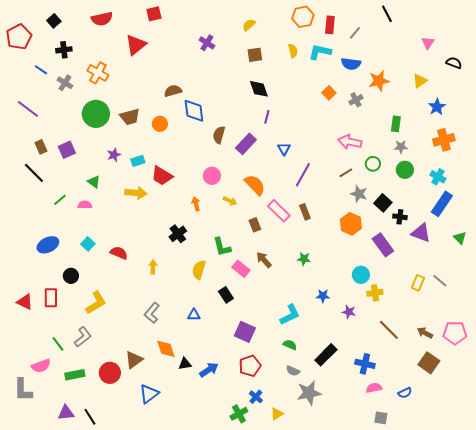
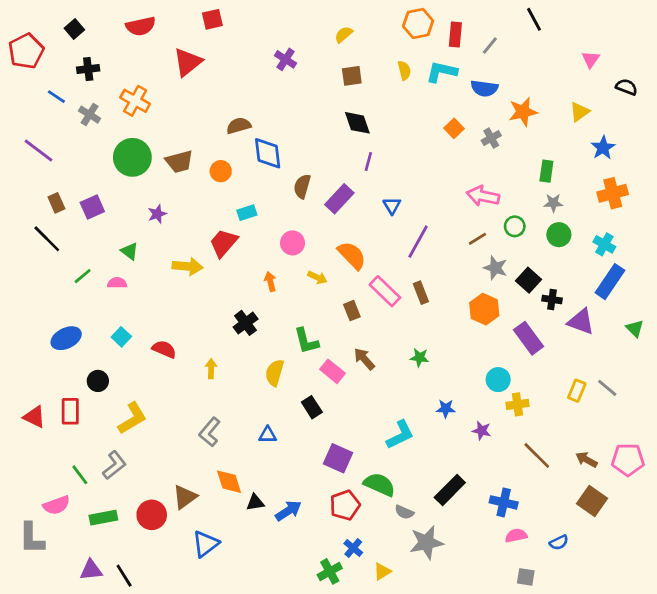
cyan rectangle: (138, 161) -> (247, 213), moved
red trapezoid: (162, 176) -> (223, 243), turned 100
green semicircle: (290, 345) -> (379, 484), moved, size x1.6

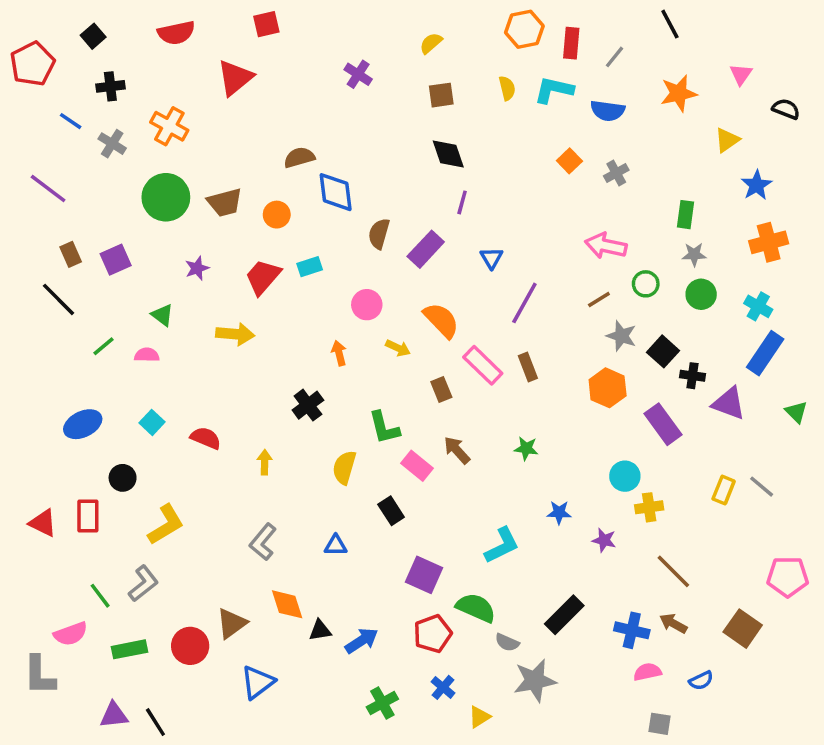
orange star: (523, 112) -> (679, 93), moved
red trapezoid: (223, 243) -> (263, 277), moved
brown arrow: (586, 460) -> (673, 623), moved
green cross: (330, 571) -> (382, 703), moved

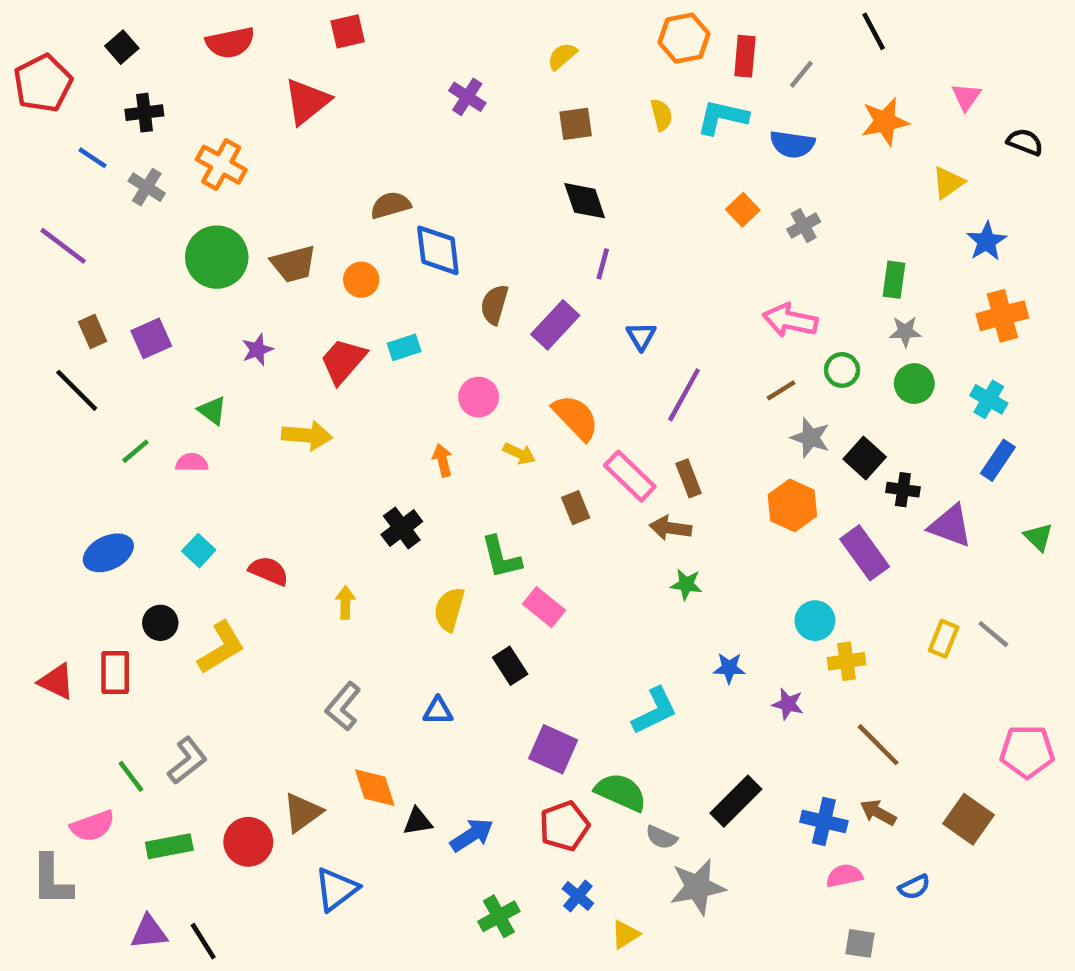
blue rectangle: (765, 353) -> (998, 460), size x0.7
brown arrow: (457, 450) -> (670, 528), moved, turned -40
yellow L-shape: (166, 525) -> (221, 648), moved

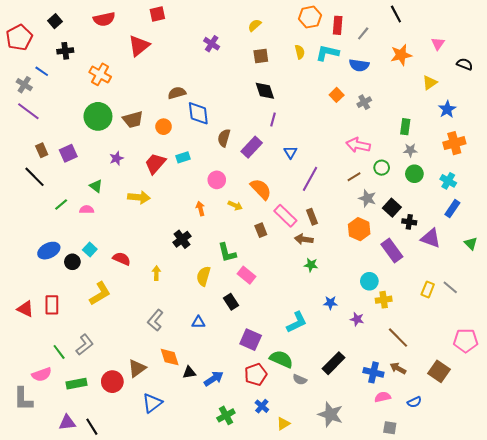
gray cross: (147, 187) -> (24, 85), moved
black circle: (160, 623) -> (72, 262), moved
gray star: (698, 887) -> (330, 414), moved, turned 30

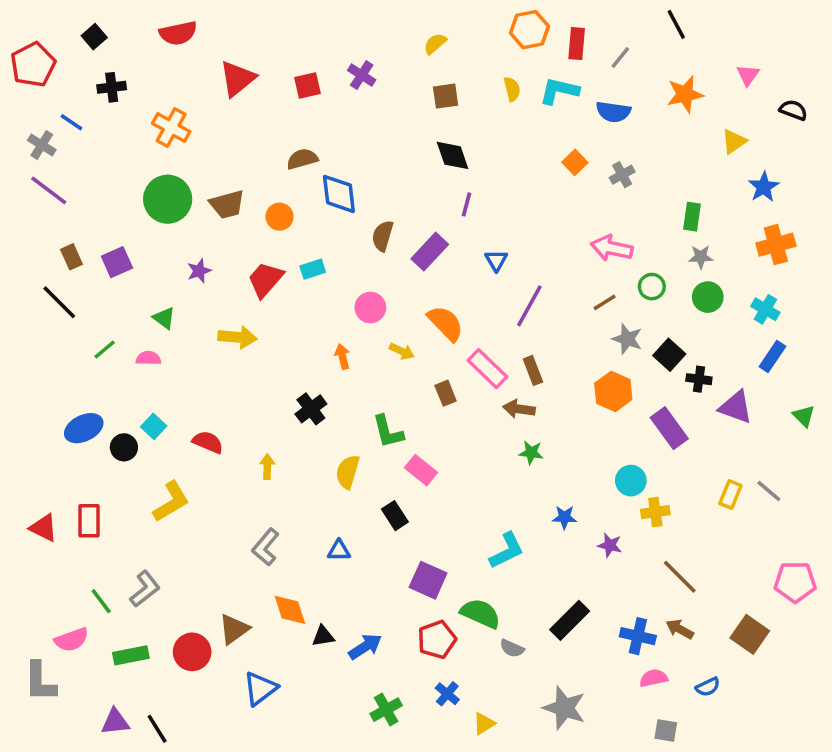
red square: (157, 14) -> (307, 86), moved

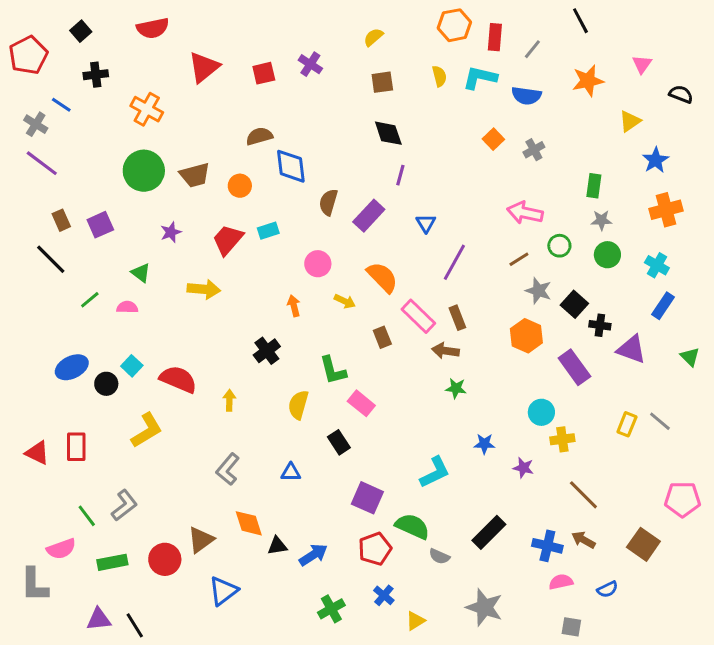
red semicircle: (208, 442) -> (178, 379), size x1.4

